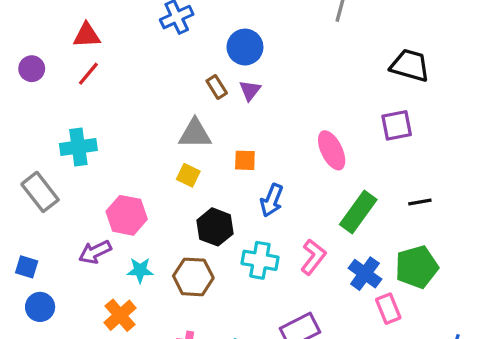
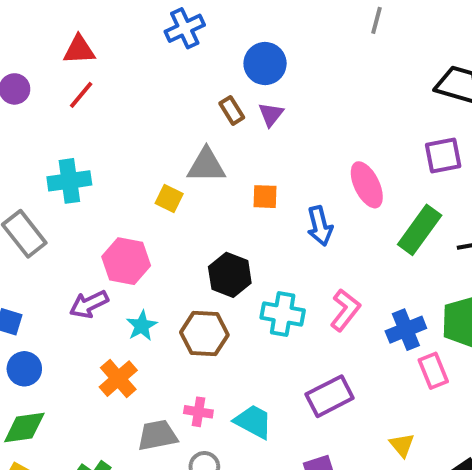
yellow square: (188, 175) -> (169, 199), moved
blue arrow: (272, 200) -> (320, 226), moved, turned -36
green rectangle: (358, 212) -> (420, 230), moved
cyan star: (140, 270) -> (142, 326), turned -30
blue cross: (365, 274) -> (406, 330), turned 32

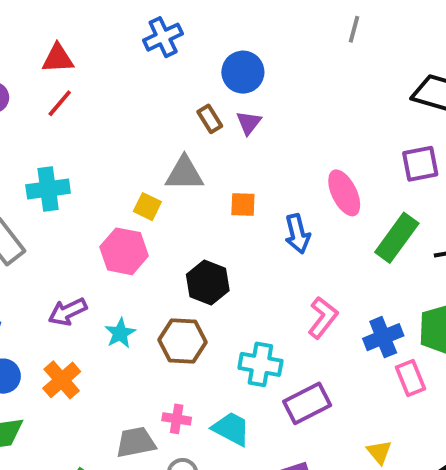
pink hexagon: (126, 261) -> (124, 251), moved
cyan cross: (283, 314) -> (260, 364), moved
orange cross: (118, 379) -> (62, 380), moved

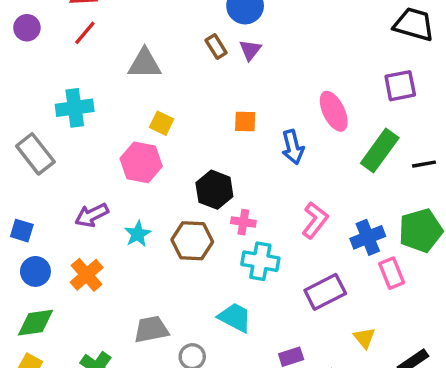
gray triangle: (184, 173) -> (145, 64), moved
purple rectangle: (307, 403) -> (325, 292), moved
pink cross: (177, 419) -> (243, 222), moved

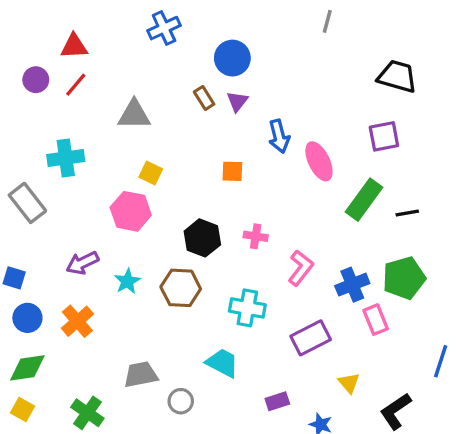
purple circle: (27, 28) -> (36, 80), moved
blue arrow: (293, 147) -> (279, 136), moved
pink cross: (243, 222) -> (256, 236), moved

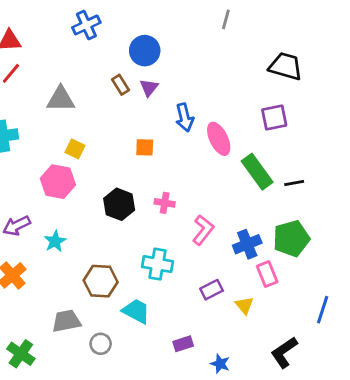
green rectangle: (364, 200) -> (257, 172), turned -72
brown hexagon: (181, 288) -> (101, 281), moved
purple rectangle: (311, 338) -> (212, 290), size x0.7
yellow triangle: (349, 383) -> (244, 305), moved

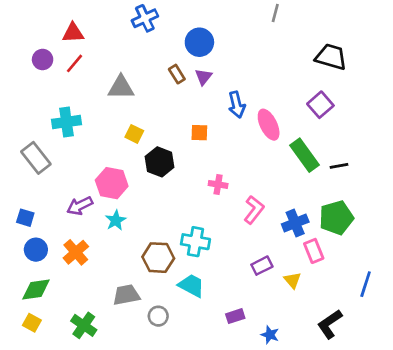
purple square: (274, 118) -> (320, 105), turned -30
pink hexagon: (58, 182) -> (112, 183), moved
black hexagon: (119, 204) -> (160, 162), moved
cyan cross: (158, 264) -> (195, 242), moved

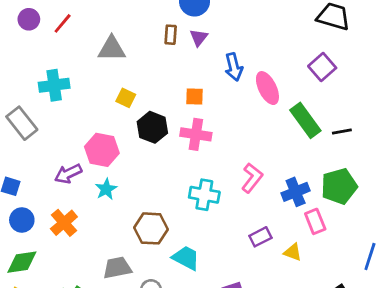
brown rectangle: (177, 74) -> (171, 35), turned 36
pink cross: (218, 184) -> (196, 134), moved, size x1.5
cyan cross: (195, 242) -> (204, 195), moved
yellow triangle: (292, 280) -> (293, 252), turned -30

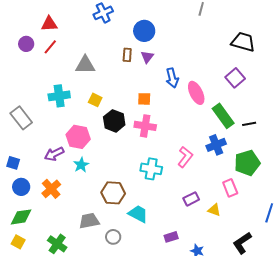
cyan cross: (54, 85) -> (59, 96), moved
blue cross: (296, 192) -> (216, 145), moved

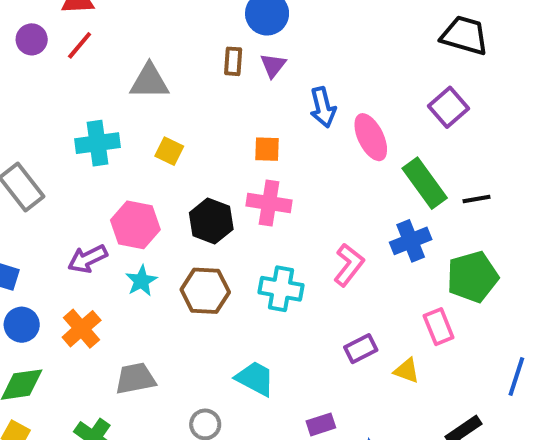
black hexagon: (114, 121) -> (211, 221), moved
brown hexagon: (113, 193) -> (205, 291), moved
gray trapezoid: (89, 221) -> (135, 379), moved

